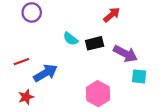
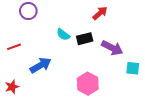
red line: (21, 62) -> (14, 47), moved
cyan square: (139, 76) -> (133, 68), moved
red star: (26, 97) -> (12, 87), moved

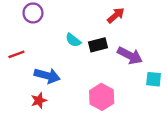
blue arrow: (41, 65) -> (47, 76), turned 45
red star: (12, 87) -> (39, 100), moved

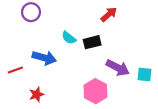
red line: (16, 54) -> (15, 70), moved
purple arrow: (130, 56) -> (118, 68), moved
blue arrow: (47, 76) -> (44, 58), moved

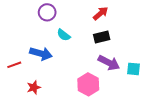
purple circle: (31, 12) -> (47, 12), moved
black rectangle: (92, 42) -> (102, 37), moved

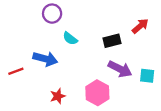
red arrow: (101, 13) -> (140, 26), moved
red star: (34, 87) -> (58, 96), moved

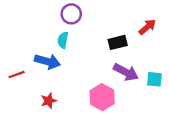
purple circle: (52, 14) -> (71, 14), moved
cyan semicircle: (70, 38) -> (63, 40), moved, turned 63
red star: (58, 96) -> (49, 101), moved

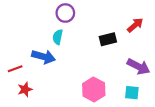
purple arrow: (126, 72) -> (138, 67), moved
cyan square: (154, 79) -> (132, 93), moved
red star: (49, 101) -> (25, 89), moved

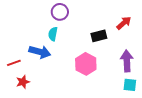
purple arrow: (138, 67) -> (127, 61), turned -120
pink hexagon: (94, 89) -> (86, 64), moved
cyan square: (132, 93) -> (130, 85), moved

